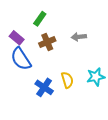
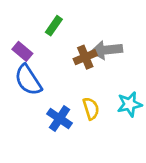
gray arrow: (79, 37) -> (107, 50), size x1.5
brown cross: (47, 42) -> (85, 57), moved

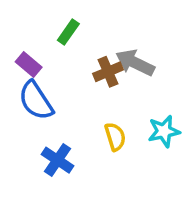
gray arrow: (107, 50) -> (135, 63), turned 32
blue cross: (60, 119) -> (57, 160), moved

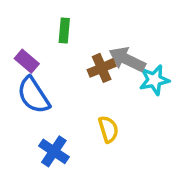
green rectangle: (68, 32) -> (64, 31), turned -30
cyan star: (164, 131) -> (154, 80), moved

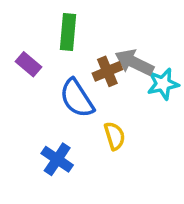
green rectangle: (64, 31) -> (68, 32), size x1.4
blue semicircle: (34, 95) -> (77, 98), moved

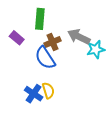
brown cross: (107, 71) -> (53, 42), moved
yellow semicircle: (115, 136) -> (48, 90), moved

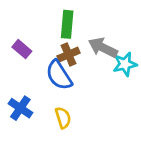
green rectangle: (40, 19) -> (67, 24), moved
blue cross: (34, 94) -> (20, 108), moved

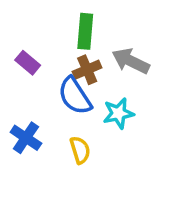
cyan star: (125, 64) -> (118, 113), moved

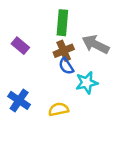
blue semicircle: (75, 96) -> (66, 66), moved, size x0.6
yellow semicircle: (80, 150) -> (59, 109), turned -84

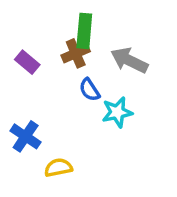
brown cross: (64, 51) -> (76, 53), moved
yellow semicircle: (59, 109) -> (58, 168), moved

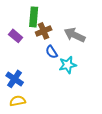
green rectangle: (84, 31) -> (34, 17), moved
yellow semicircle: (58, 168) -> (18, 101), moved

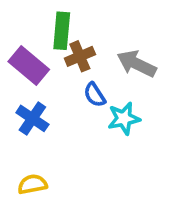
purple rectangle: (16, 36) -> (29, 66), size x1.5
blue cross: (15, 79) -> (32, 118), moved

